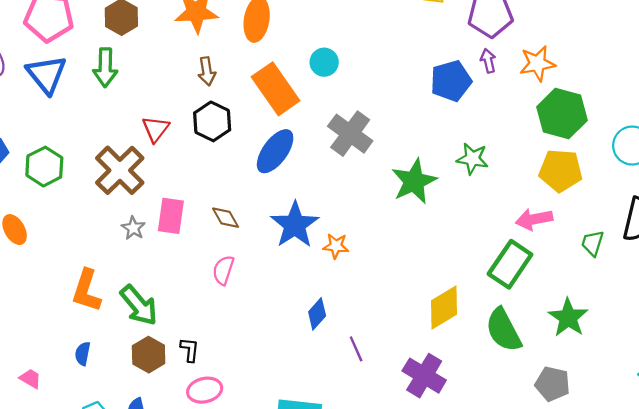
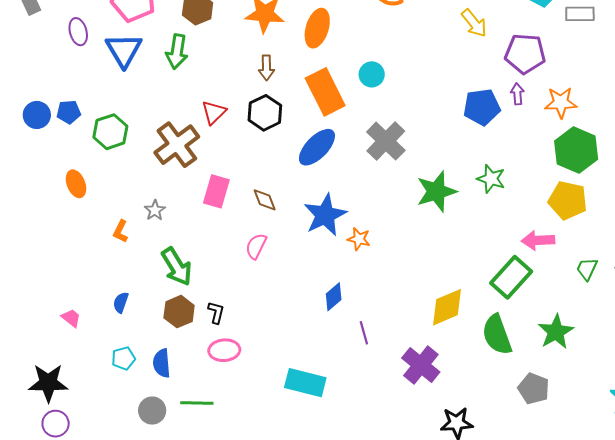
gray star: (133, 228) -> (155, 210), moved
orange L-shape: (86, 291) -> (121, 231), moved, size x0.6

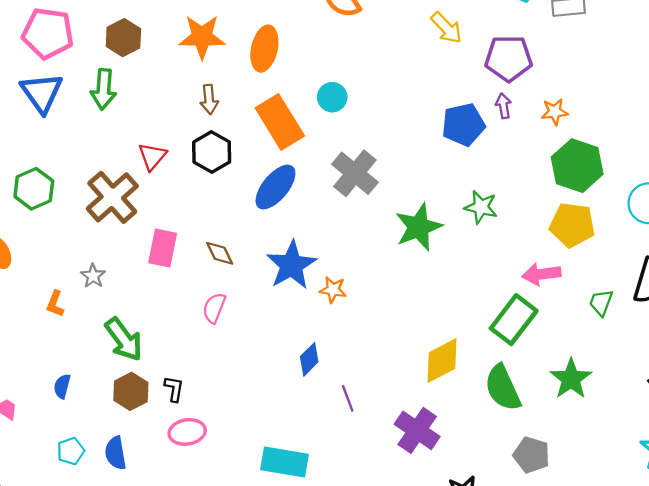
orange star: (561, 103) -> (555, 112), size x0.7
gray pentagon: (534, 389) -> (531, 455), moved

